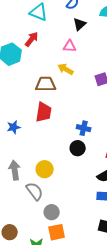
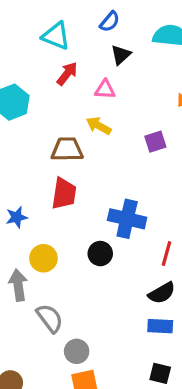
red arrow: (32, 39) -> (67, 74), moved
blue cross: (84, 128) -> (127, 219), size x1.6
black circle: (78, 148) -> (100, 254), moved
yellow circle: (45, 169) -> (43, 258), moved

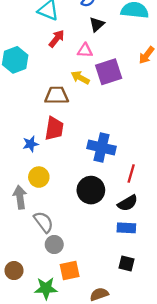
purple square: (155, 142) -> (109, 72), moved, size x1.6
blue star: (17, 217) -> (31, 144), moved
black circle: (100, 254) -> (91, 190), moved, size x1.5
gray circle: (77, 351) -> (54, 244), moved

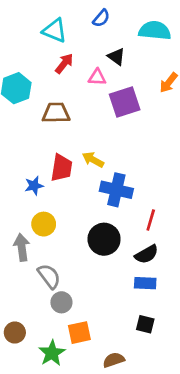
black triangle: (97, 24) -> (116, 57), moved, turned -42
yellow arrow: (80, 78) -> (93, 160), moved
brown trapezoid: (57, 95) -> (56, 113), moved
green star: (46, 288) -> (52, 353), turned -30

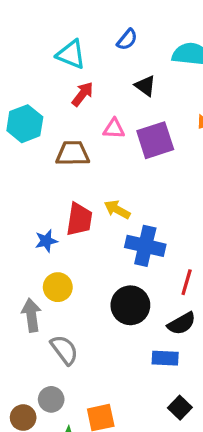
pink triangle: (97, 77) -> (114, 129), moved
blue rectangle: (145, 283) -> (165, 358), moved
gray circle: (61, 302) -> (51, 399), moved
black square: (145, 324) -> (180, 408), turned 30

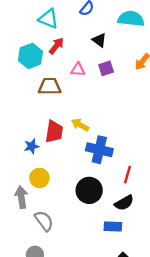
cyan hexagon: (25, 124) -> (30, 56), moved
purple square: (155, 140) -> (106, 68), moved, size x0.6

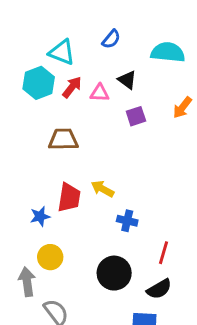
cyan hexagon: (30, 56) -> (39, 83), moved
pink triangle: (78, 70) -> (100, 93), moved
blue cross: (99, 150) -> (127, 221), size x0.6

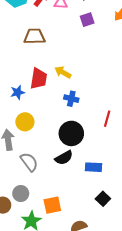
blue cross: (127, 221) -> (71, 99), moved
black semicircle: (159, 289) -> (64, 158), moved

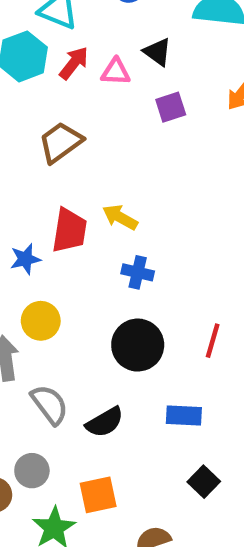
brown trapezoid: (34, 36) -> (61, 142), turned -35
red line: (107, 119) -> (213, 341), moved
black semicircle: (64, 158) -> (105, 422), moved

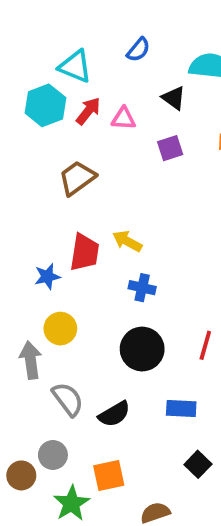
black triangle: (158, 52) -> (174, 98), moved

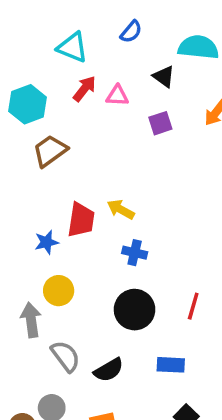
cyan hexagon: (45, 105) -> (28, 104), moved
brown trapezoid: (77, 178) -> (50, 151), moved

